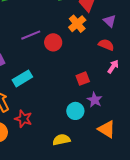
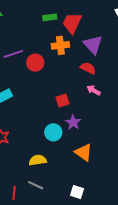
purple triangle: (110, 21) -> (93, 45), size x1.5
orange cross: (77, 24) -> (60, 45), turned 30
pink arrow: (113, 67) -> (94, 90), turned -96

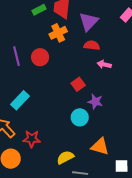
purple triangle: (93, 45) -> (89, 22), turned 45
purple line: (13, 54) -> (17, 56), turned -66
orange triangle: (83, 152) -> (100, 146), moved
yellow semicircle: (38, 160) -> (65, 157), moved

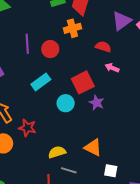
purple triangle: (89, 22) -> (122, 21), moved
red square: (78, 84) -> (83, 82), size x1.6
cyan rectangle: (20, 100) -> (41, 82), moved
cyan circle: (80, 117) -> (66, 103), moved

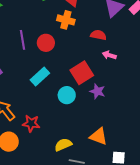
orange cross: (72, 28) -> (66, 20), turned 36

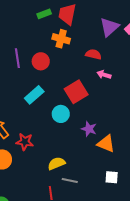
purple star: (97, 91) -> (89, 129), moved
orange triangle: (99, 136) -> (106, 144), moved

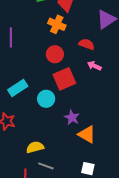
red circle: (41, 61) -> (55, 54), moved
cyan rectangle: (34, 95) -> (18, 88), moved

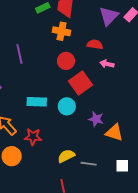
cyan rectangle: (18, 88) -> (37, 102), turned 48
gray line: (46, 166) -> (89, 164), moved

